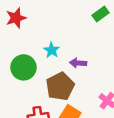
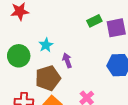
purple arrow: (78, 63) -> (67, 60), turned 56

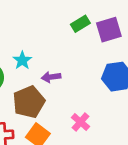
purple arrow: (67, 60) -> (51, 77), turned -72

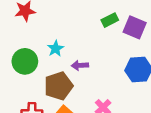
purple square: (109, 30) -> (135, 27), turned 35

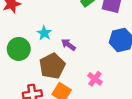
purple arrow: (80, 65) -> (68, 45), turned 48

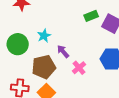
pink cross: (95, 79) -> (79, 68), moved

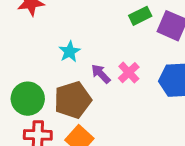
green circle: (18, 44) -> (28, 99), moved
pink cross: (79, 68) -> (129, 73), moved

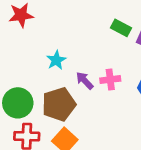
green rectangle: (140, 16) -> (121, 28), turned 54
pink cross: (129, 73) -> (110, 80), turned 36

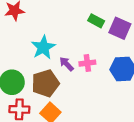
cyan star: (56, 60) -> (43, 47), size x1.5

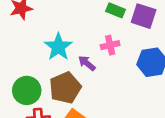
pink cross: (87, 63) -> (110, 45), moved

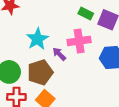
pink cross: (110, 45) -> (79, 41), size x1.5

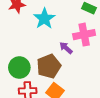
cyan star: (37, 39) -> (44, 19), moved

